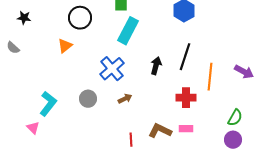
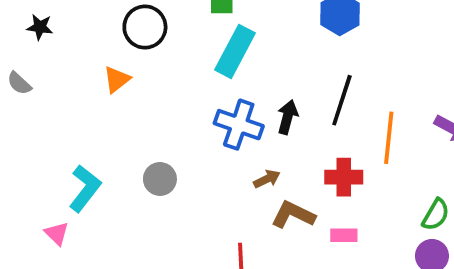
blue cross: (112, 69) -> (239, 125), moved, turned -30
brown arrow: (125, 99) -> (267, 179), moved
brown L-shape: (160, 131) -> (293, 215), moved

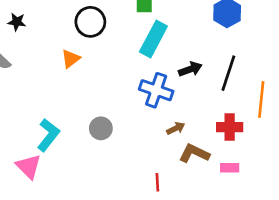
black arrow: (288, 117) -> (190, 69), moved, turned 55
pink triangle: (57, 233) -> (29, 166), size x1.5

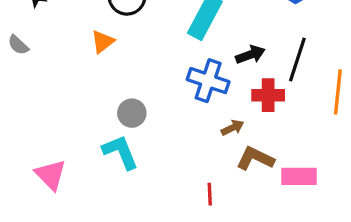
red cross: (230, 127) -> (268, 95), moved
gray circle: (101, 128) -> (132, 113), moved
cyan L-shape: (48, 135) -> (120, 152), moved, turned -60
pink rectangle: (230, 168) -> (299, 176), size x1.5

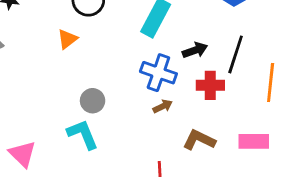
brown arrow: (232, 128) -> (163, 106), moved
pink rectangle: (299, 176) -> (254, 141), moved

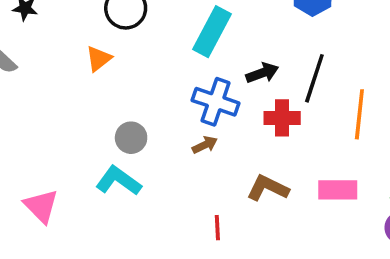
brown arrow: (163, 106) -> (205, 145), moved
cyan L-shape: (83, 134) -> (118, 181), turned -32

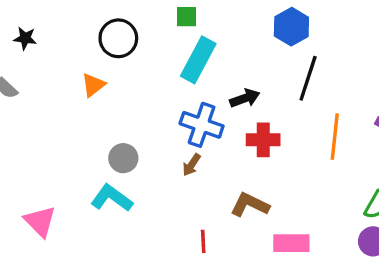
black line: (314, 78) -> (308, 78), moved
brown arrow: (205, 145) -> (192, 165), turned 150
pink rectangle: (338, 190) -> (291, 243), moved

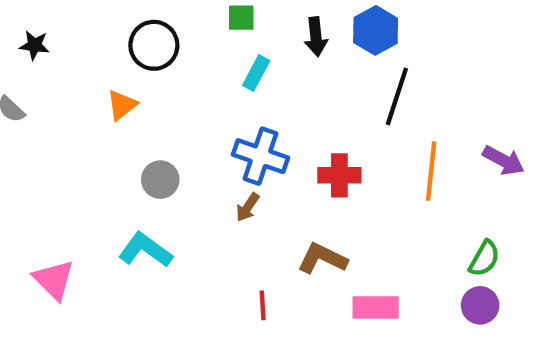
cyan rectangle: (198, 60) -> (256, 73), size x0.6
black arrow: (245, 98) -> (316, 37), moved, turned 104
gray circle: (123, 158) -> (160, 180), moved

